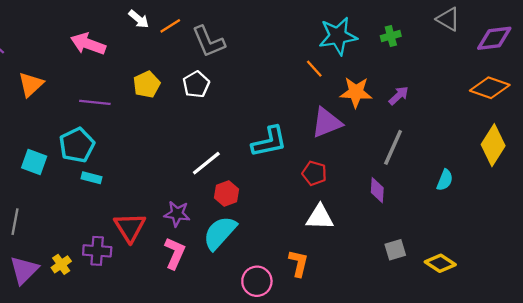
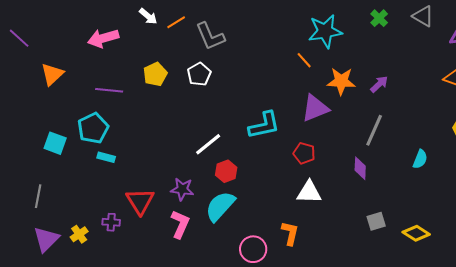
green cross: (391, 36) -> (379, 18), moved, turned -30
pink arrow: (88, 44) -> (103, 38), turned -36
purple cross: (97, 251) -> (111, 222), size x0.7

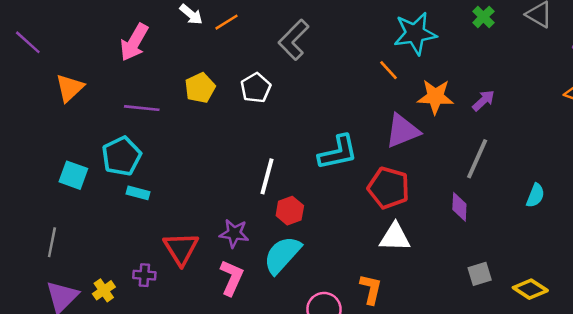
gray L-shape: (210, 36) -> (294, 40), moved, turned 68
pink arrow: (103, 38) -> (134, 42), turned -44
white line: (208, 144) -> (267, 176), turned -36
red pentagon: (304, 153) -> (389, 188), size x1.5

